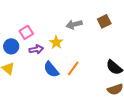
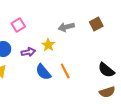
pink square: (26, 32) -> (18, 25), moved
orange line: (73, 68) -> (65, 71), turned -63

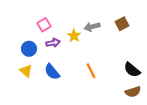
yellow star: (48, 45) -> (74, 36), moved
purple arrow: (28, 52) -> (53, 43), moved
blue semicircle: (43, 72) -> (52, 72), moved

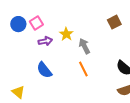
gray arrow: (92, 27) -> (84, 46), moved, turned 77
blue circle: (29, 49) -> (18, 24), moved
yellow triangle: (26, 71) -> (18, 92), moved

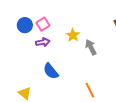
purple arrow: (45, 41) -> (43, 42), moved
orange line: (83, 69) -> (90, 90), moved

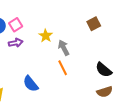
blue semicircle: (51, 71) -> (31, 84), moved
orange line: (90, 90) -> (63, 68), moved

